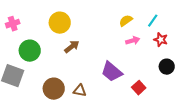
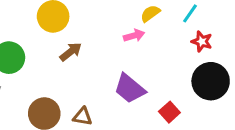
pink arrow: (133, 41) -> (134, 36), moved
black circle: (167, 67) -> (211, 81), size x1.6

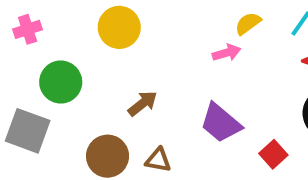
brown arrow: (71, 52) -> (143, 103), moved

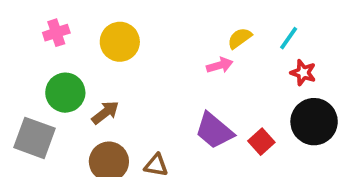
pink cross: (28, 29) -> (56, 33), moved
brown arrow: (143, 103) -> (105, 113), moved
red square: (273, 154) -> (261, 142), moved

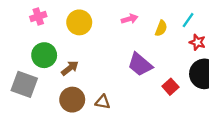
yellow semicircle: (240, 38) -> (161, 28), moved, turned 147
pink arrow: (220, 65) -> (130, 19), moved
purple trapezoid: (214, 131) -> (140, 65), moved

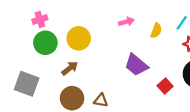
yellow circle: (79, 22) -> (79, 38), moved
green circle: (44, 55) -> (45, 43), moved

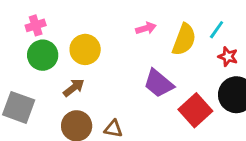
yellow semicircle: (156, 31) -> (184, 40), size x1.6
red square: (165, 86) -> (195, 110), size x1.6

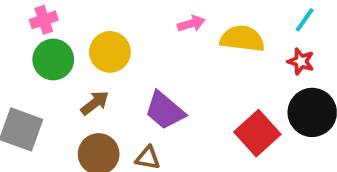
cyan line: (217, 30) -> (305, 20), moved
yellow semicircle: (184, 40) -> (242, 39), turned -104
purple trapezoid: (159, 83) -> (165, 111), moved

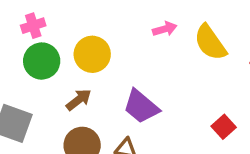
yellow semicircle: (242, 39) -> (210, 42), turned -132
red square: (257, 133) -> (224, 127), size x0.6

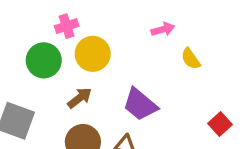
pink cross: (33, 26) -> (67, 26), moved
yellow semicircle: (210, 42) -> (191, 59), moved, size x0.6

